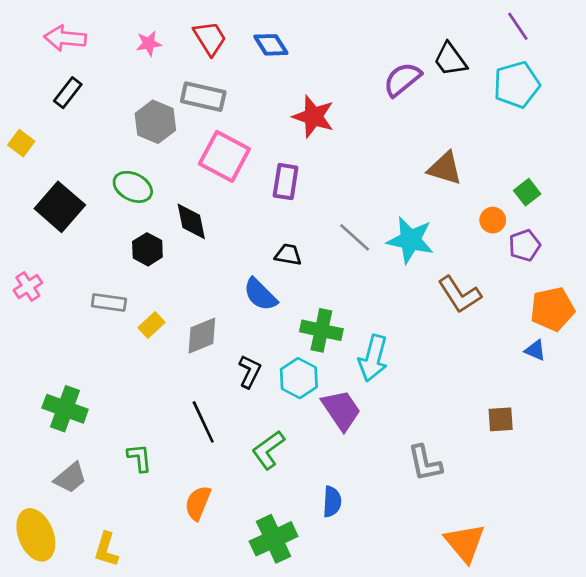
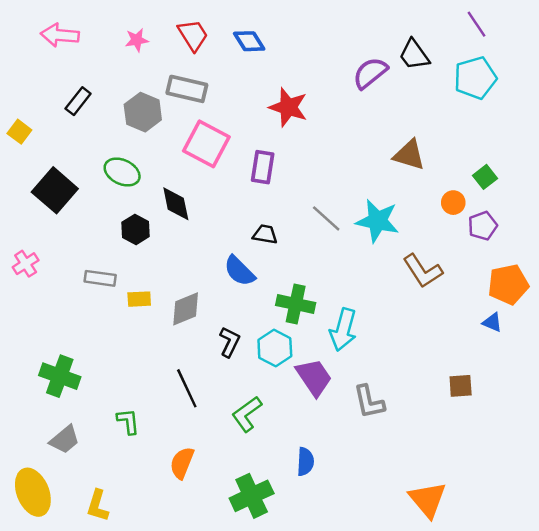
black rectangle: (68, 93) -> (78, 101), moved
yellow rectangle: (151, 325) -> (139, 299), turned 40
gray L-shape: (425, 463) -> (369, 402), moved

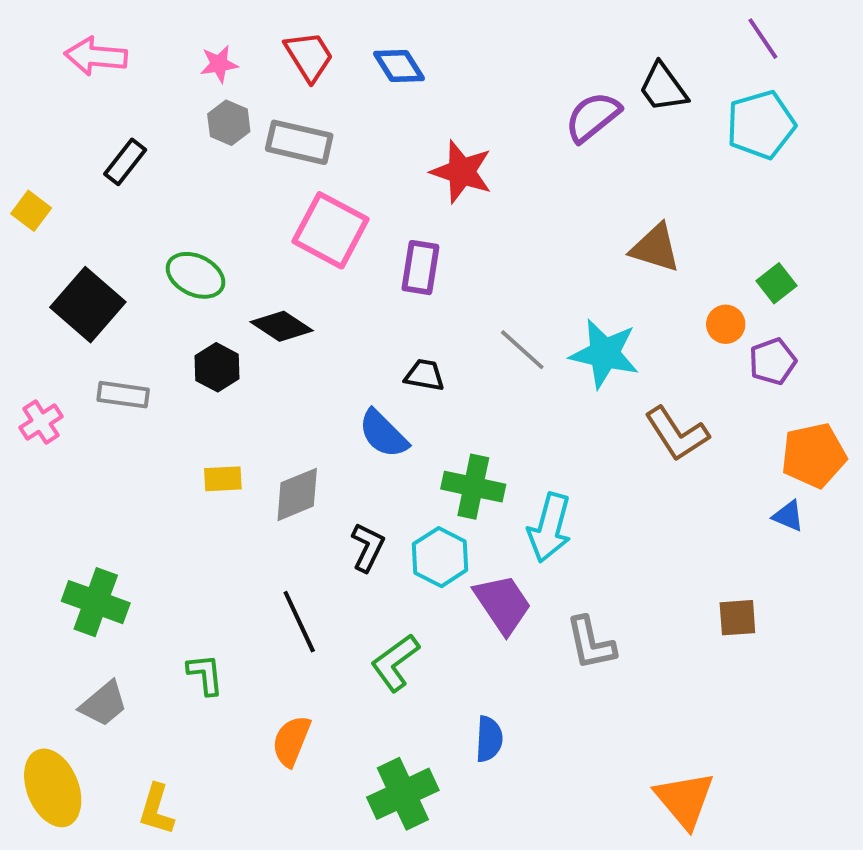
gray hexagon: (143, 112) -> (229, 123), moved, size x0.7
black diamond: (176, 204) -> (282, 326), turned -45
gray rectangle: (100, 278) -> (123, 395), moved

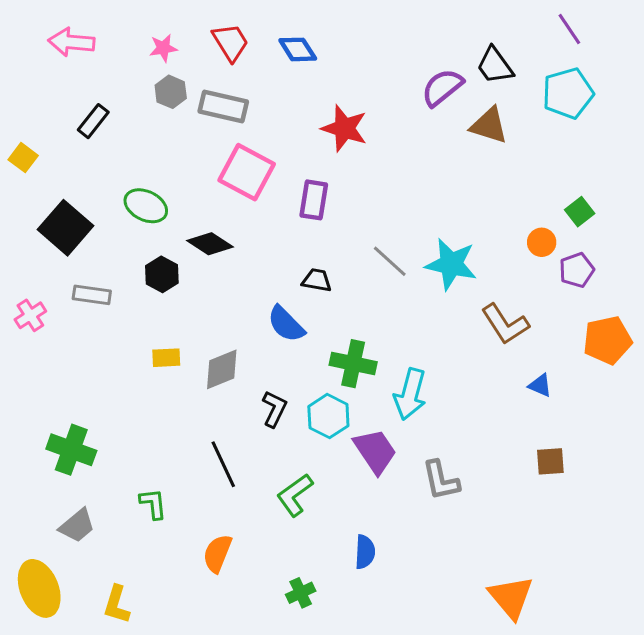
brown triangle: (655, 248) -> (489, 125), moved
blue triangle: (788, 516) -> (540, 385), moved
green cross: (403, 794) -> (301, 593), size x0.6

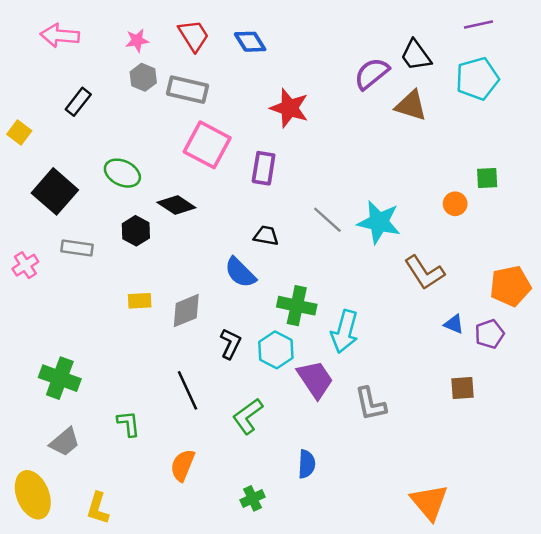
purple line: (569, 29) -> (478, 25), turned -68
green square: (580, 212) -> (487, 178), turned 35
purple pentagon: (577, 270) -> (490, 334), moved

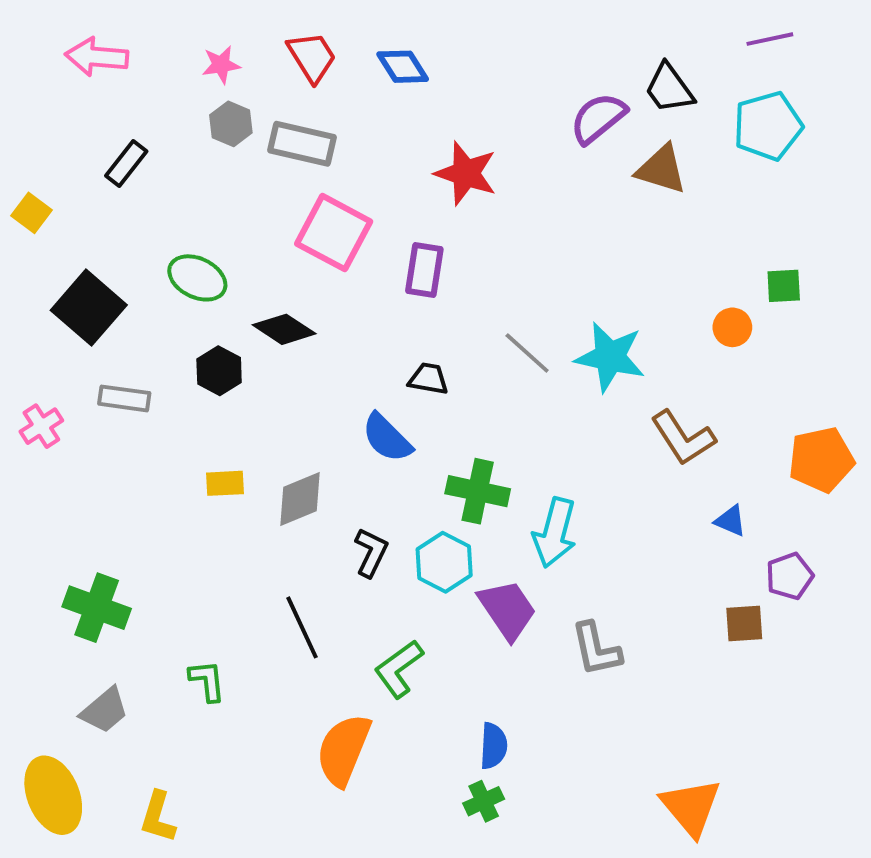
purple pentagon: (490, 334) -> (790, 576), moved
orange semicircle: (183, 465) -> (343, 750), moved, size x1.4
green cross: (253, 498) -> (484, 801), moved

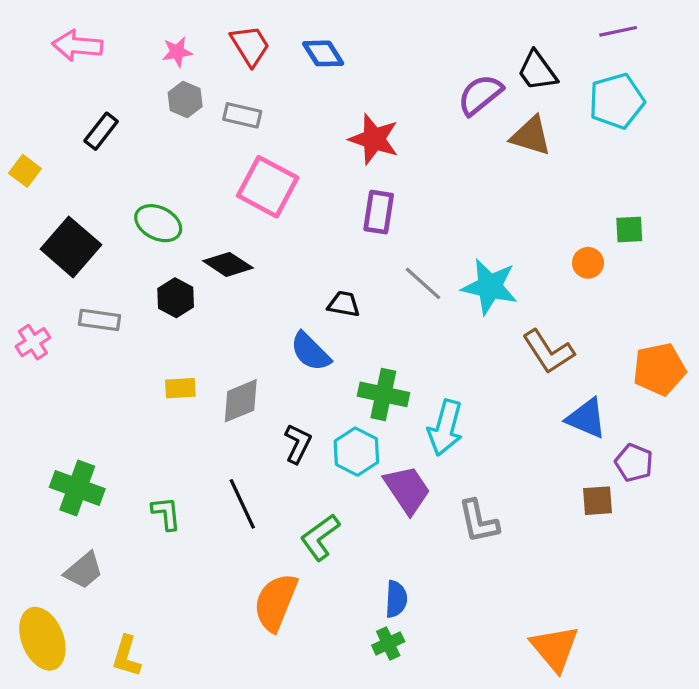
gray rectangle: (302, 144) -> (242, 115), size x0.7
purple rectangle: (424, 270) -> (379, 212), moved
blue triangle: (730, 521) -> (586, 418), size x1.6
purple pentagon: (790, 576) -> (634, 463), turned -30
green L-shape: (207, 681) -> (166, 513), moved

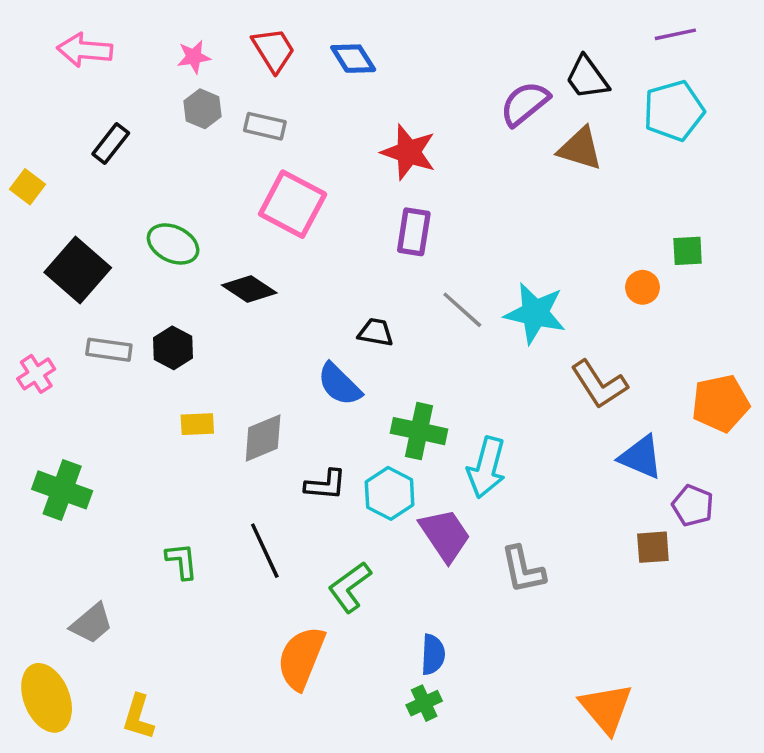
black hexagon: (176, 298) -> (173, 348), moved
black L-shape: (298, 444) -> (325, 485), turned 69
green cross: (77, 488) -> (62, 490), moved

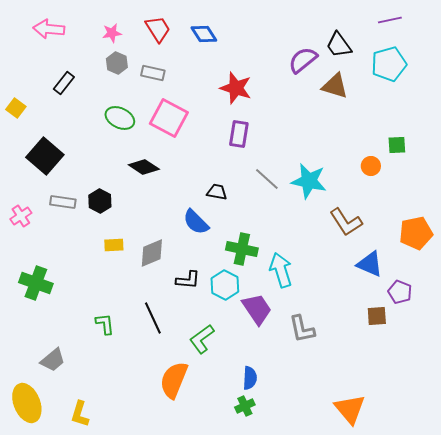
green ellipse: (173, 244) -> (120, 118), moved
cyan arrow: (487, 467) -> (281, 270), turned 148

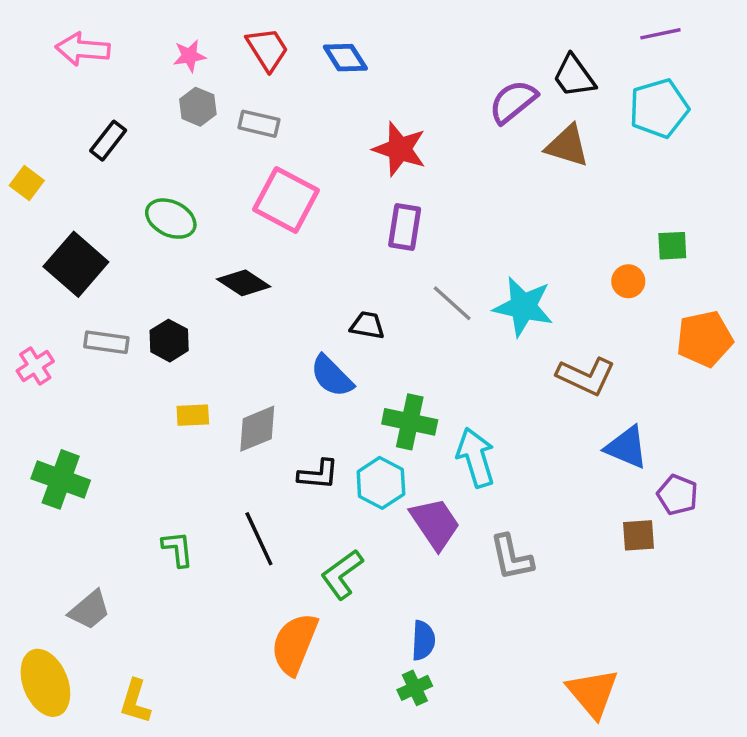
green ellipse: (120, 118) -> (171, 219), moved
brown L-shape: (346, 222) -> (586, 376), turned -32
orange pentagon: (416, 233) -> (705, 339), moved

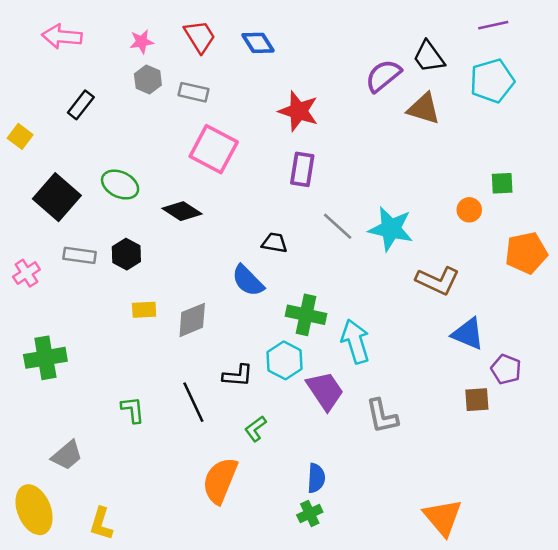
green ellipse: (171, 219) -> (120, 185), moved
black L-shape: (318, 474) -> (238, 376), moved
green cross: (61, 479) -> (45, 358), turned -30
green L-shape: (342, 574) -> (255, 429), size x0.7

